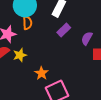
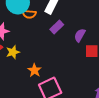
orange semicircle: (27, 23) -> (29, 14), moved, turned 96

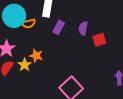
orange star: (34, 70) -> (36, 56), moved

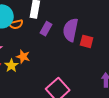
purple semicircle: (83, 28) -> (71, 30), size x1.6
red square: (99, 40) -> (87, 41), turned 32

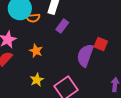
purple semicircle: (71, 30) -> (85, 55), moved
yellow star: (11, 66) -> (37, 80), moved

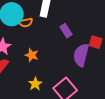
purple rectangle: (62, 26) -> (66, 31), moved, turned -64

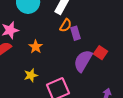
orange semicircle: (26, 23) -> (66, 25), moved, turned -64

